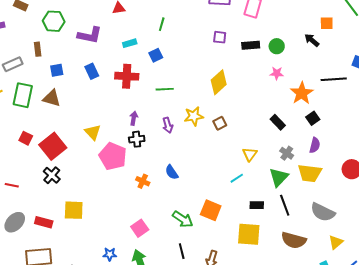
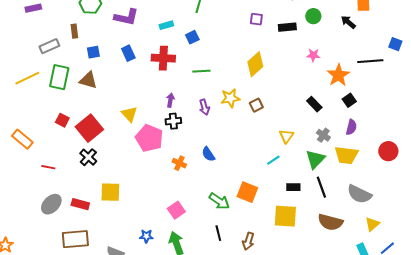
green circle: (277, 46) -> (313, 16), moved

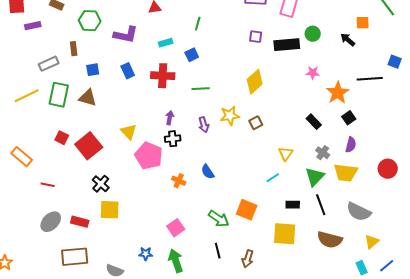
black rectangle: (287, 27) -> (287, 45), size x1.4
black cross: (88, 157) -> (101, 184), moved

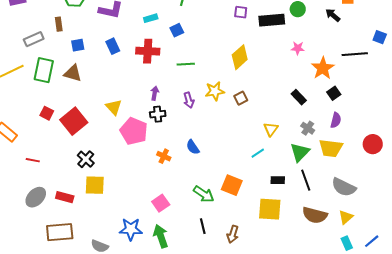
yellow triangle: (372, 242) -> (346, 217), moved
blue star: (146, 254) -> (131, 229), size x1.6

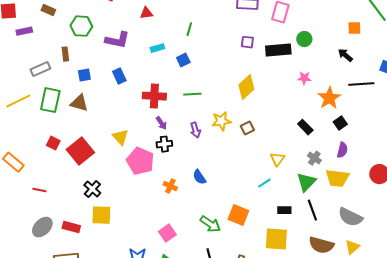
black arrow: (333, 15) -> (345, 55), moved
red cross: (148, 51) -> (154, 96), moved
purple arrow: (155, 93) -> (161, 123), turned 136

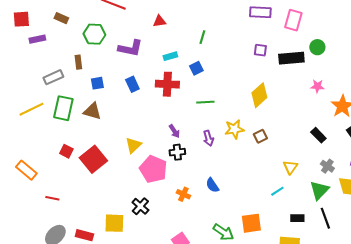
red cross: (154, 96) -> (167, 84), moved
yellow triangle: (120, 137) -> (133, 145), turned 30
black cross: (92, 189) -> (140, 206), moved
orange square: (238, 215) -> (251, 223), turned -30

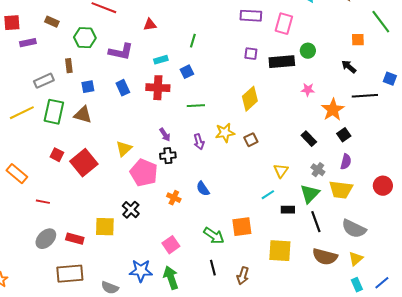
black rectangle: (297, 218) -> (288, 210), moved

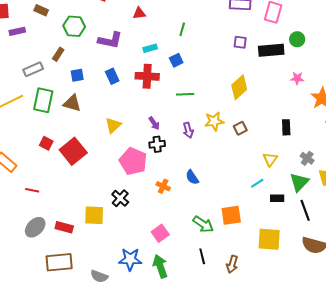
brown rectangle: (69, 66) -> (58, 54), turned 40
black rectangle: (309, 139) -> (286, 127), moved, turned 42
yellow triangle: (124, 149) -> (113, 125), moved

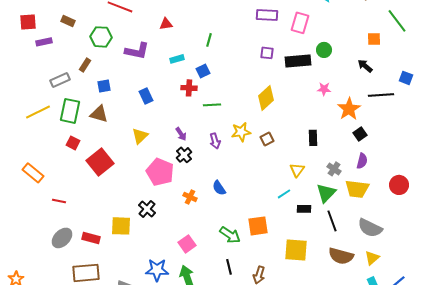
blue rectangle: (112, 76) -> (146, 96), moved
red cross: (147, 76) -> (189, 88), moved, size x0.7
red square: (46, 143) -> (73, 143), moved
black cross: (157, 144) -> (184, 155), turned -35

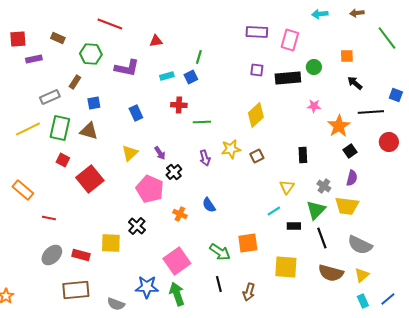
orange square: (374, 39) -> (347, 56), moved
blue square: (203, 71) -> (191, 77), moved
purple arrow: (181, 134) -> (160, 153), moved
red circle: (399, 185) -> (389, 142), moved
pink square: (187, 244) -> (177, 261), size x1.5

